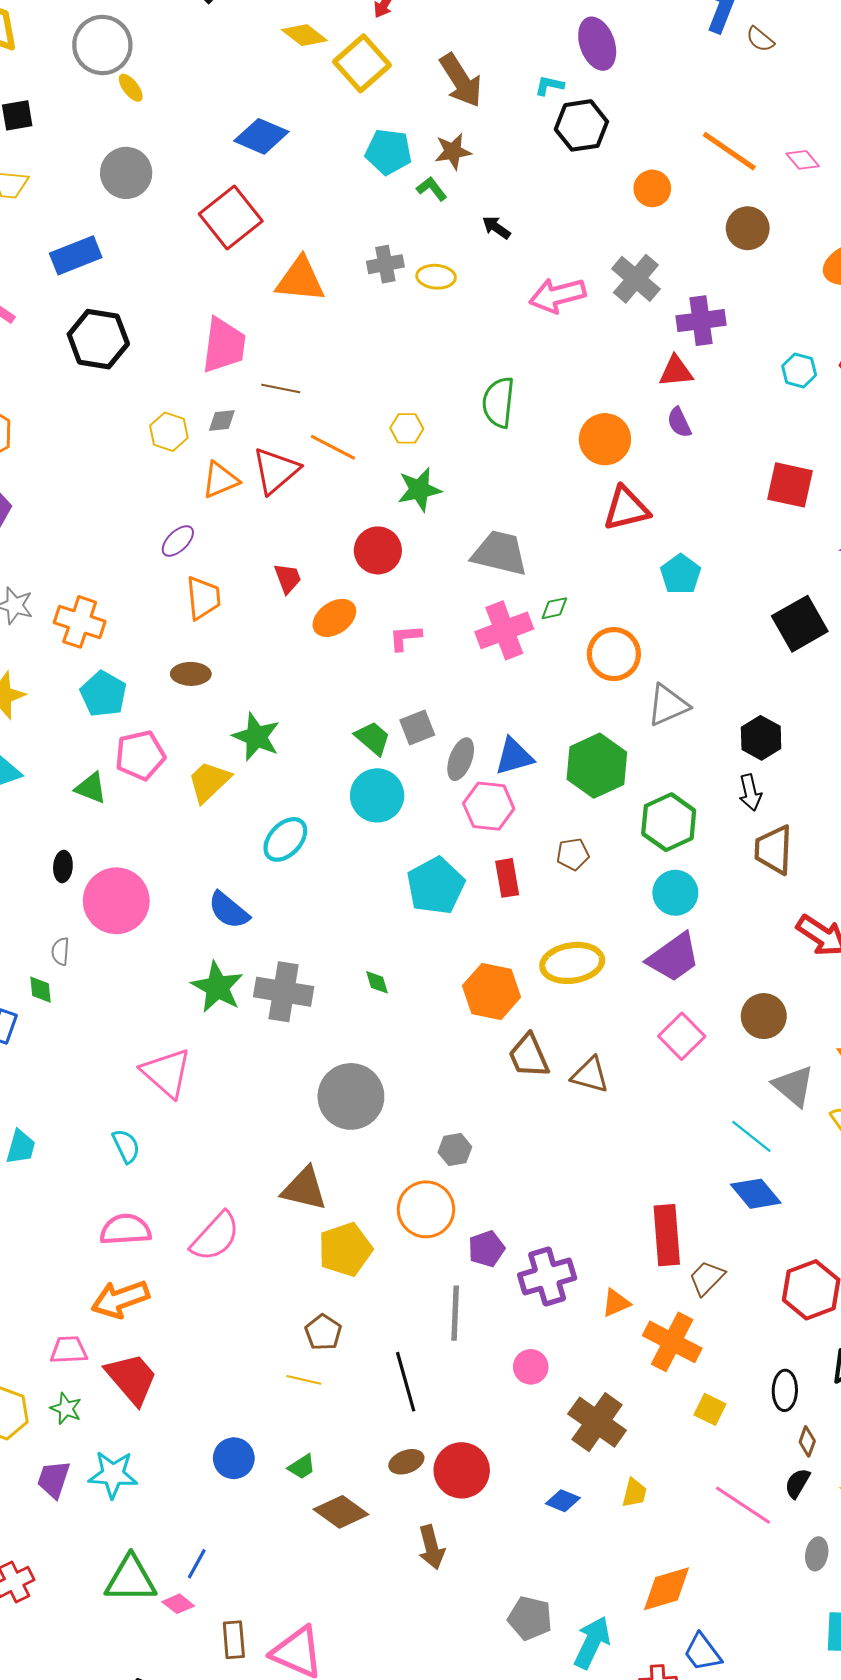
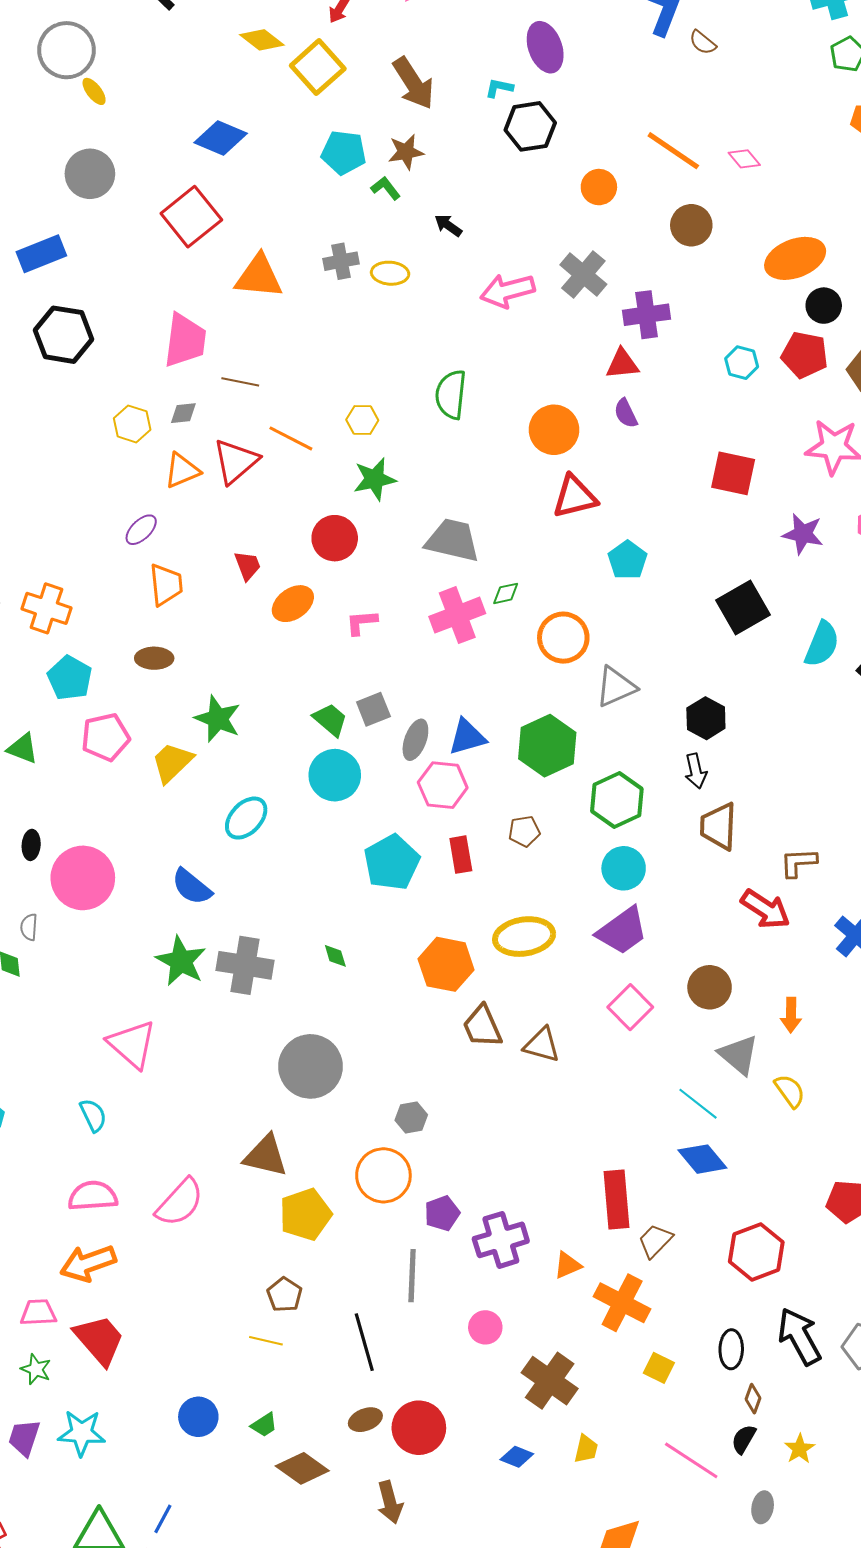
green triangle: (91, 788) -> (23, 748), moved

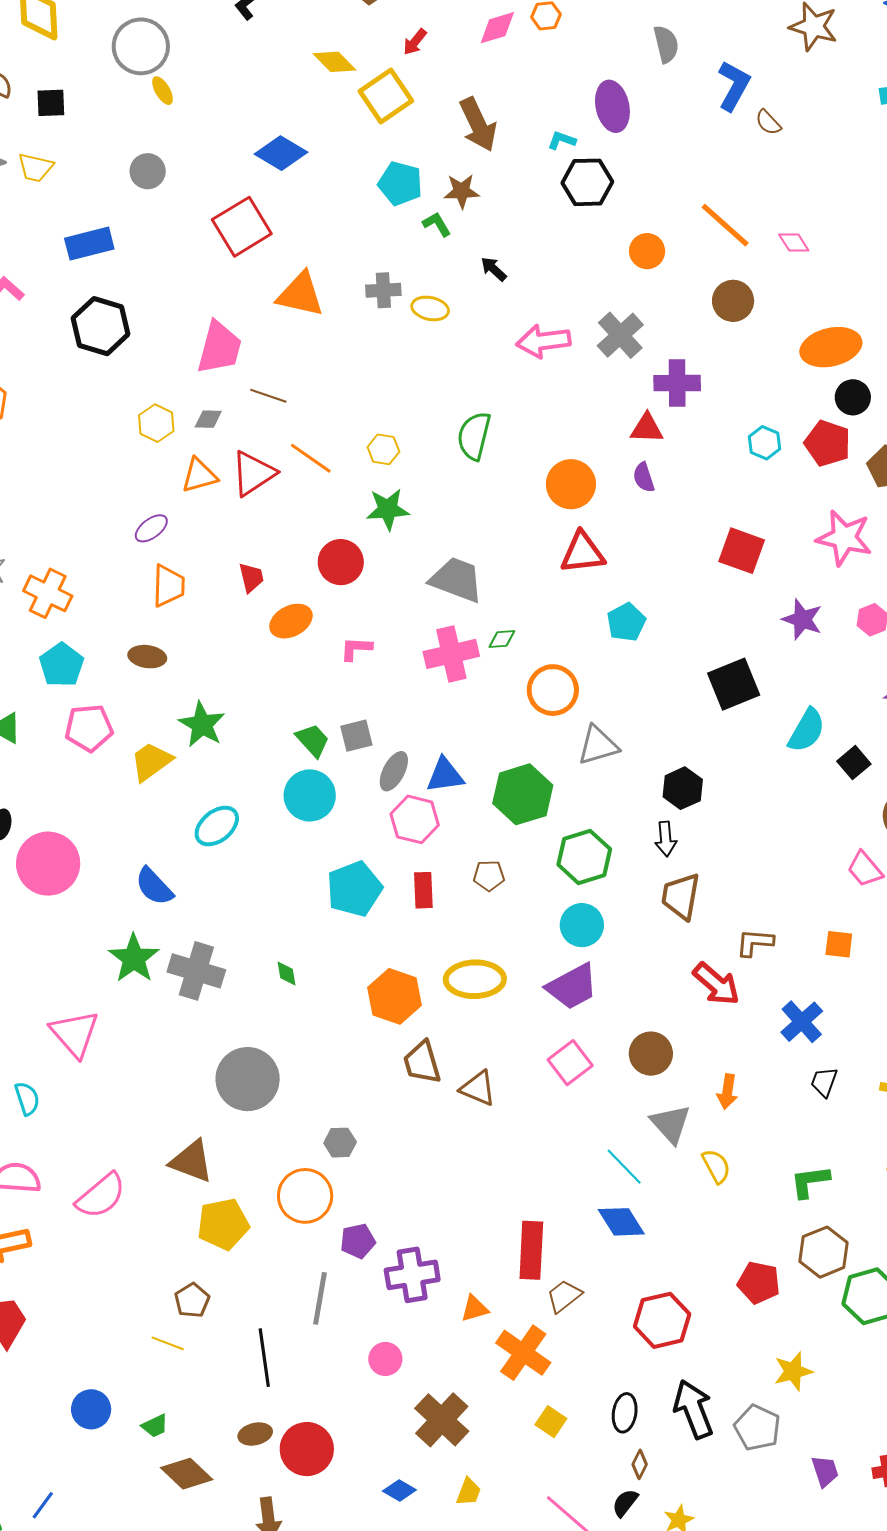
gray circle: (90, 174) -> (148, 171), size x0.7

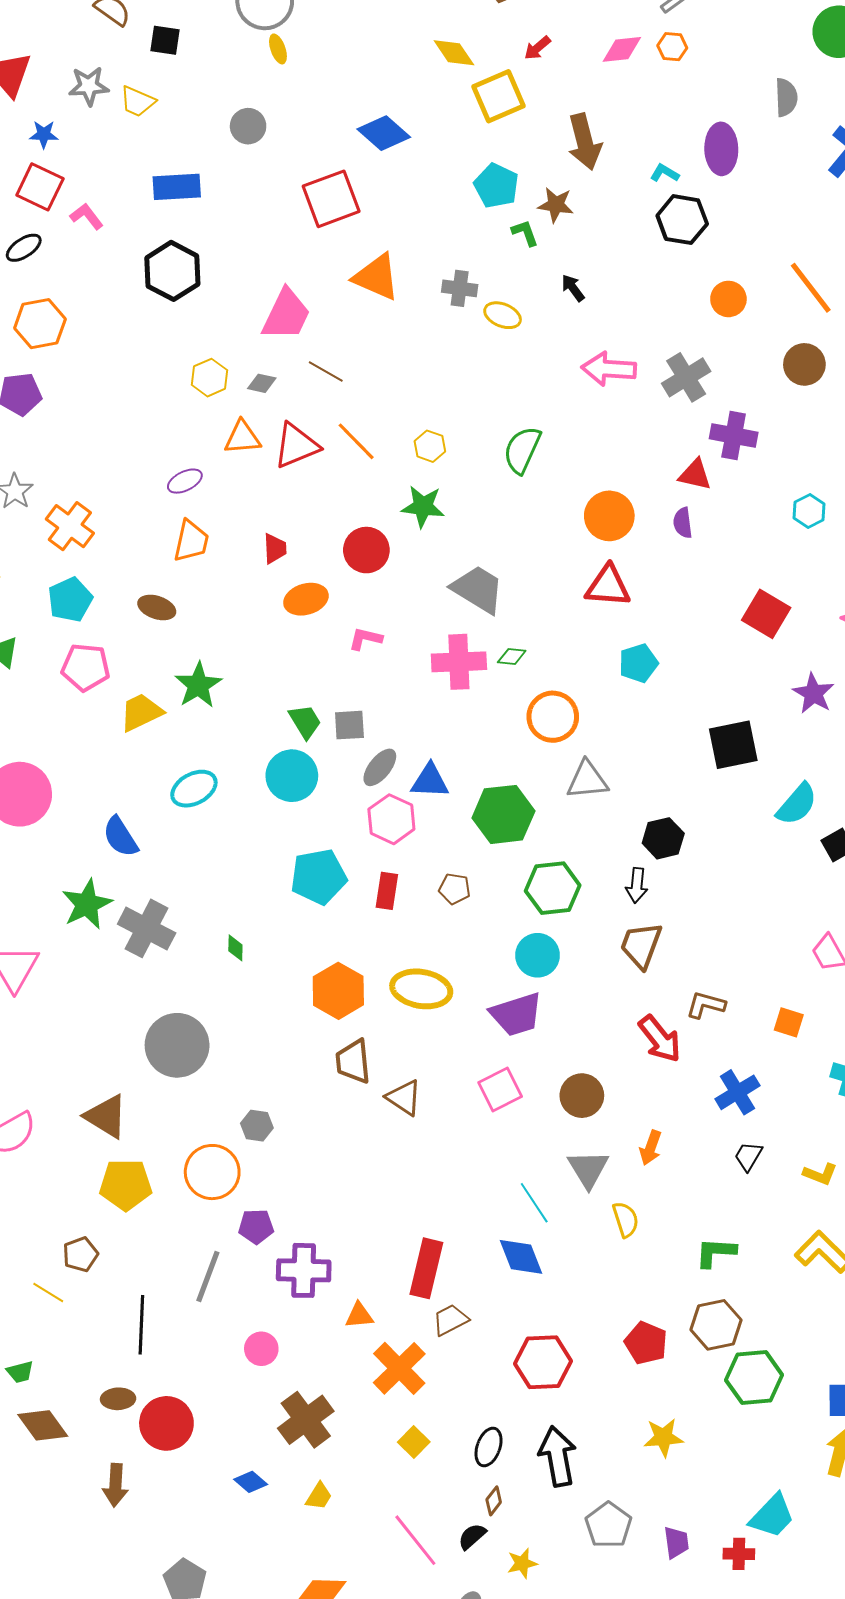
gray pentagon: (757, 1428) -> (608, 1525), moved

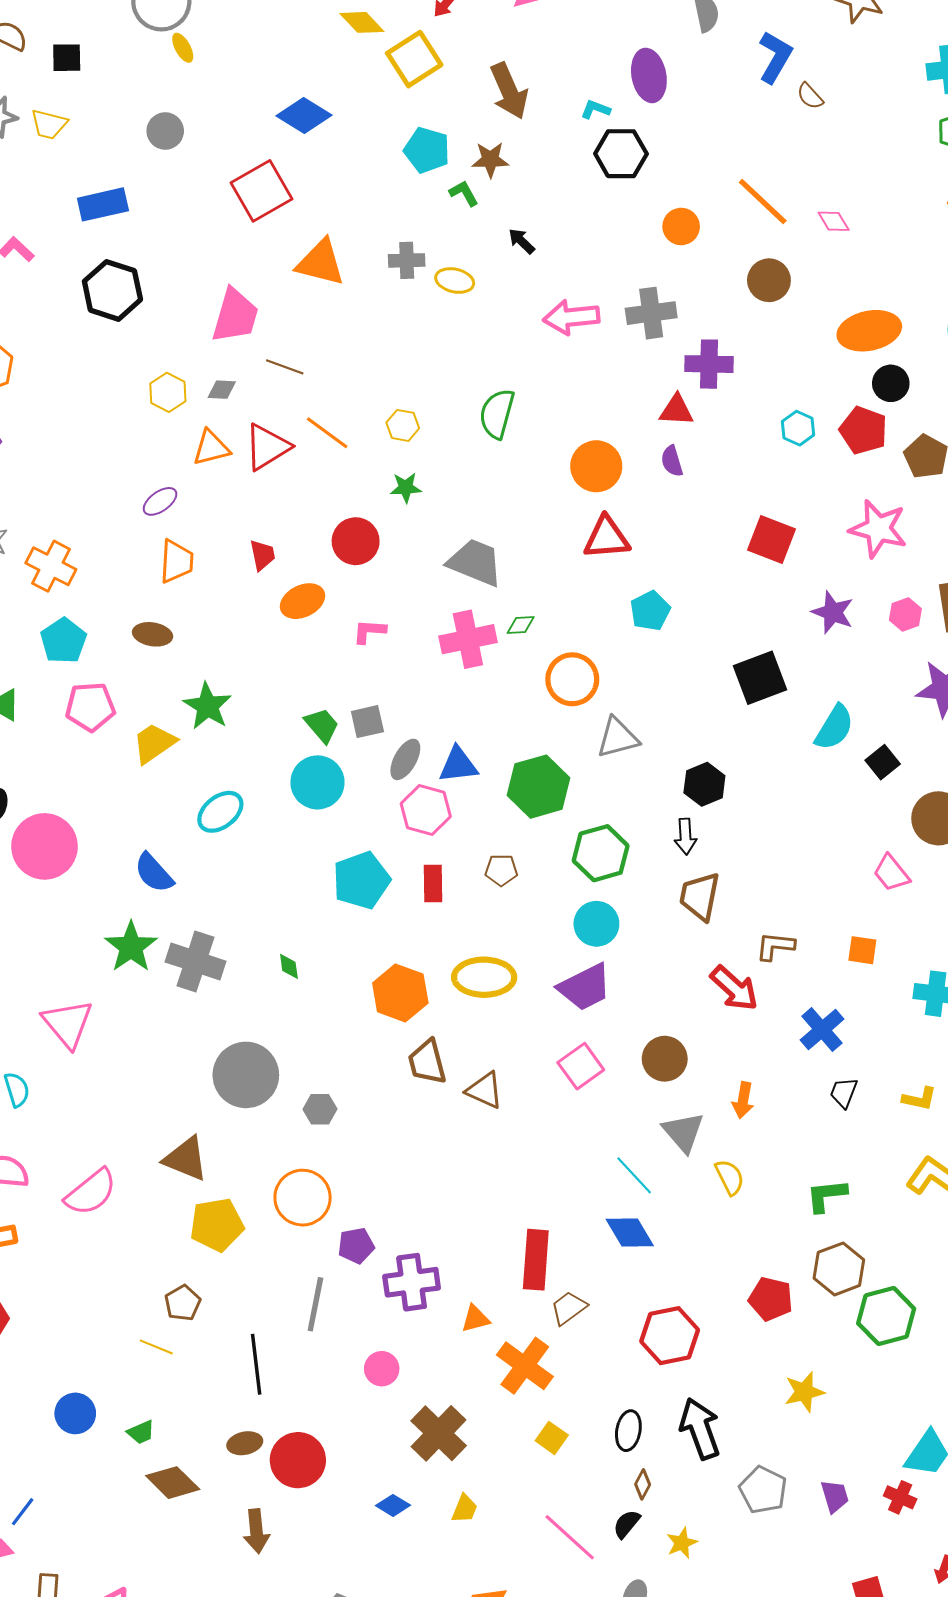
gray cross: (686, 377) -> (651, 313), turned 33
green star: (423, 506) -> (406, 488), size x0.7
gray hexagon: (257, 1126) -> (320, 1109), moved
red cross: (739, 1554) -> (900, 1497), turned 32

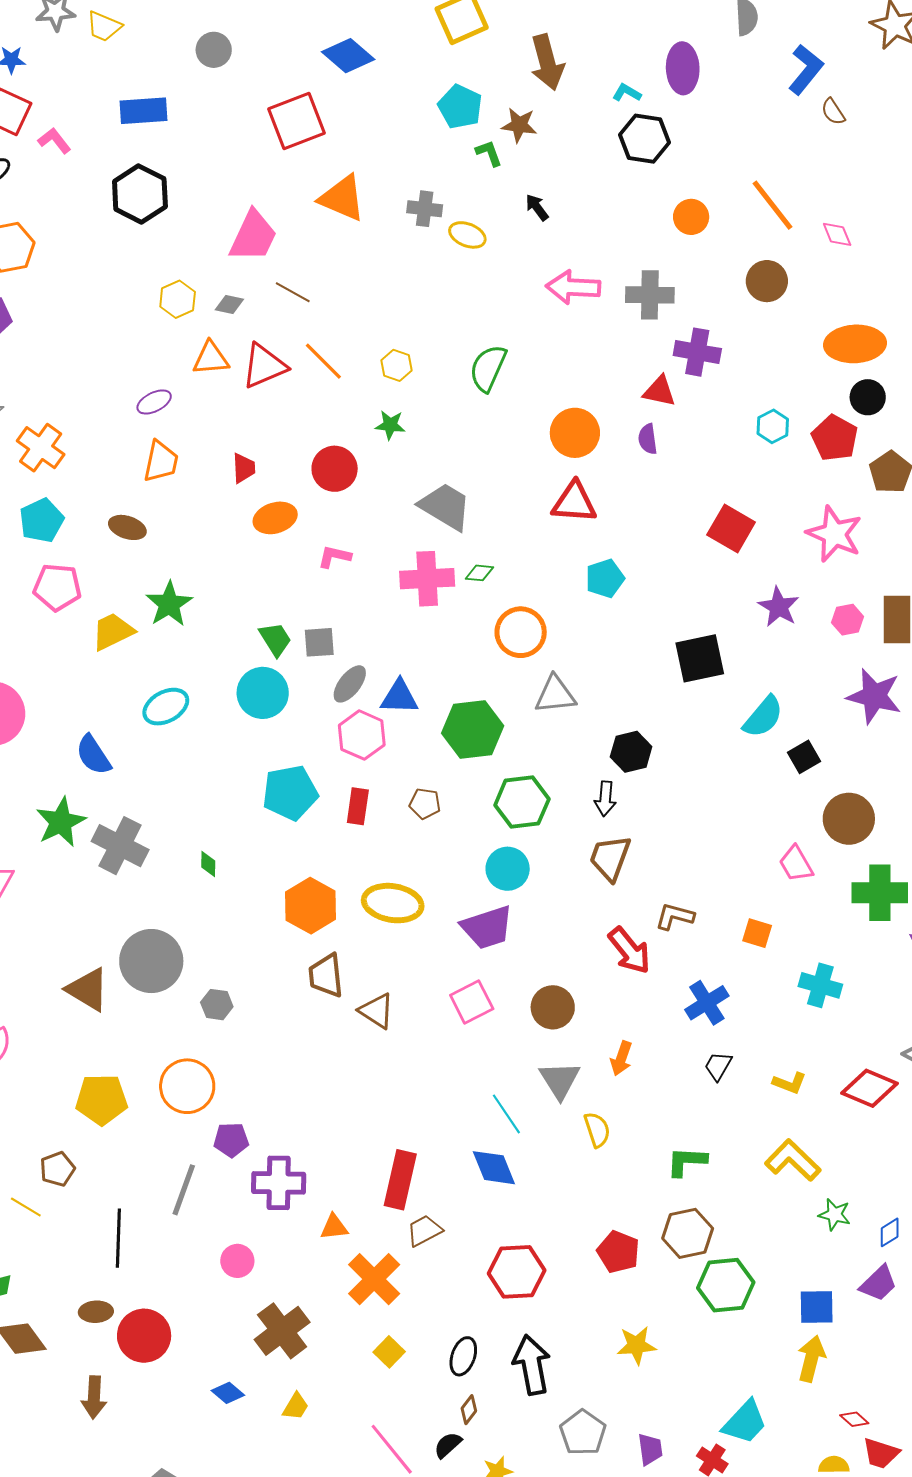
brown triangle: (186, 1159) -> (88, 989), moved

